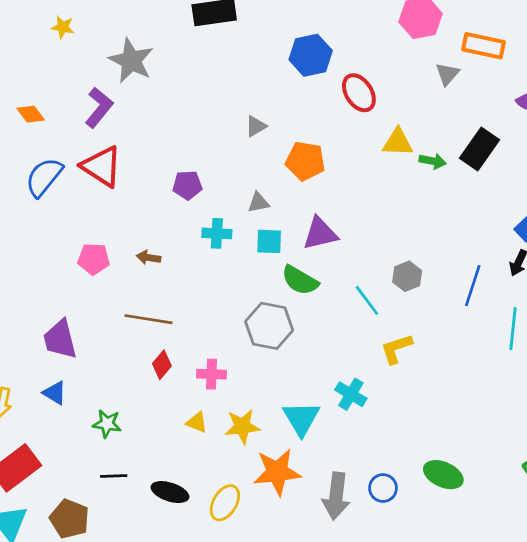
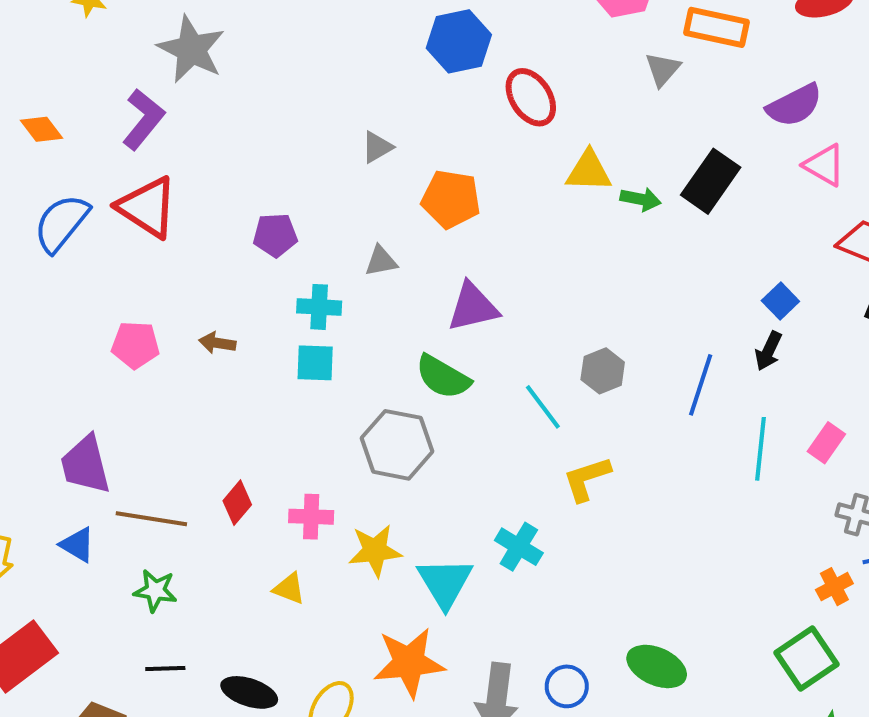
cyan square: (269, 241) -> (315, 363), moved
brown line: (149, 319) -> (151, 519), moved
yellow star: (242, 426) -> (375, 551), moved

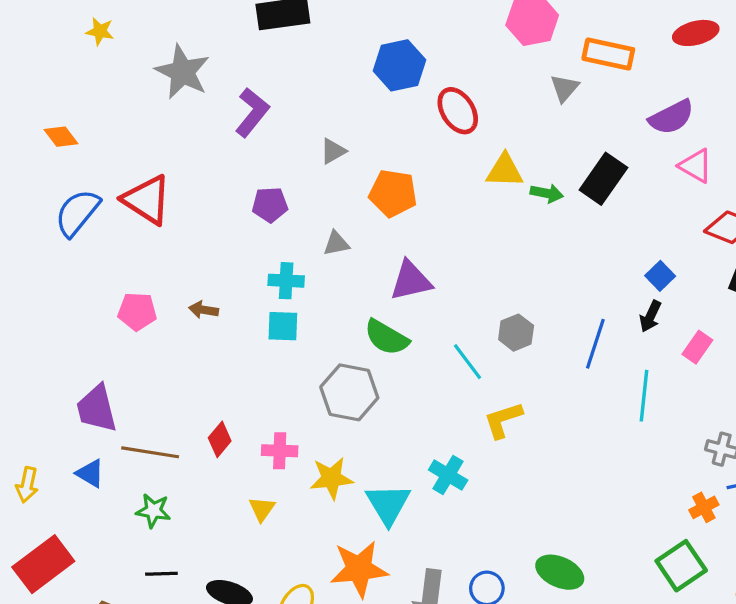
purple L-shape: (143, 119) -> (252, 112), moved
purple pentagon: (275, 235) -> (270, 205), moved
pink rectangle: (826, 443) -> (697, 347), moved
yellow triangle: (289, 589) -> (262, 509), turned 44

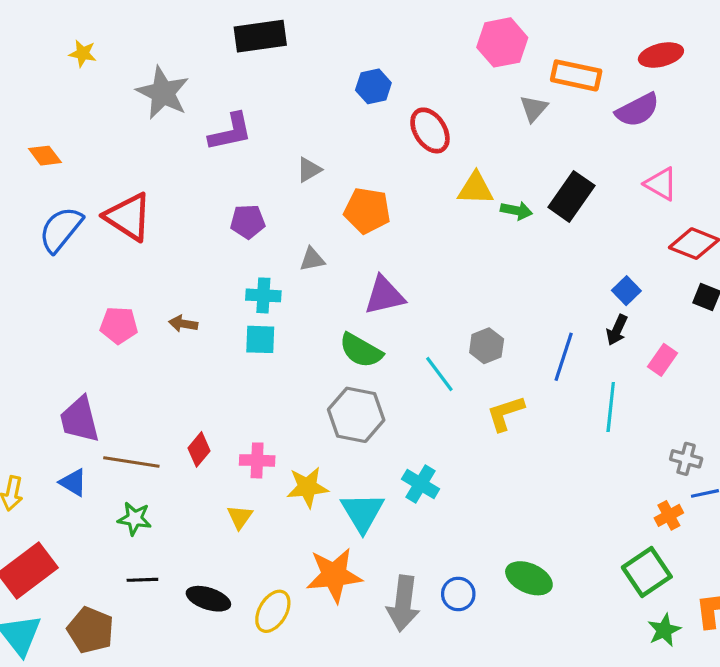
blue hexagon: (399, 65) -> (373, 86), size x0.7
purple L-shape: (252, 112) -> (230, 132), turned 39
purple semicircle: (671, 117) -> (637, 110), moved
gray hexagon: (349, 392) -> (356, 415), moved
yellow L-shape: (503, 420) -> (505, 413), moved

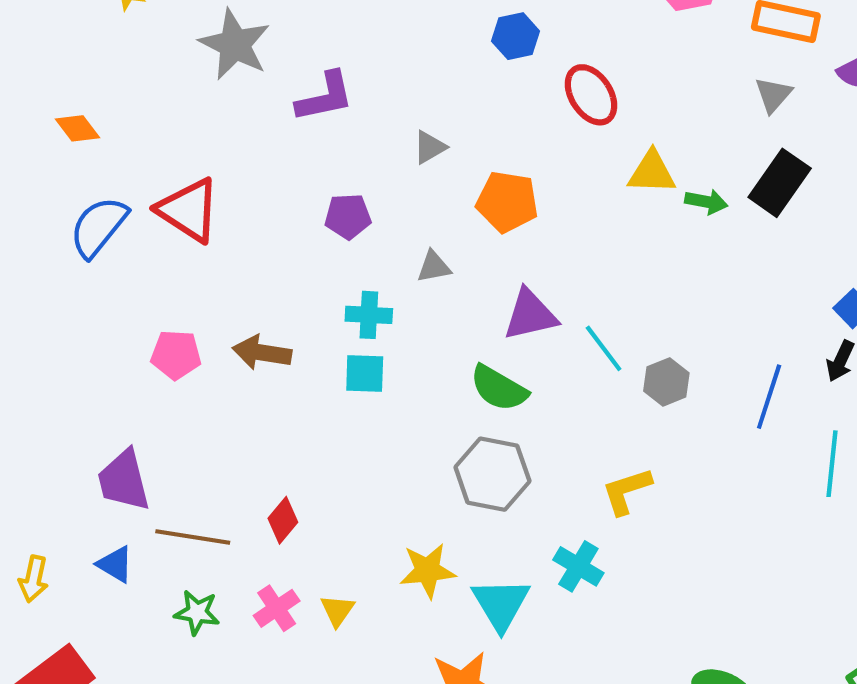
gray triangle: (534, 108) -> (773, 95), moved
brown arrow: (183, 324) -> (262, 353), size x1.5
cyan line: (439, 374) -> (604, 348), moved
yellow L-shape: (505, 413) -> (627, 491), moved
pink cross: (257, 460) -> (277, 608), moved, turned -36

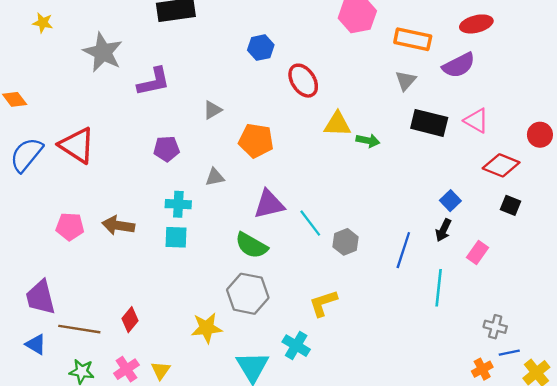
black rectangle: (780, 183) -> (429, 123), moved, turned 69
yellow star: (428, 571) -> (207, 328), moved

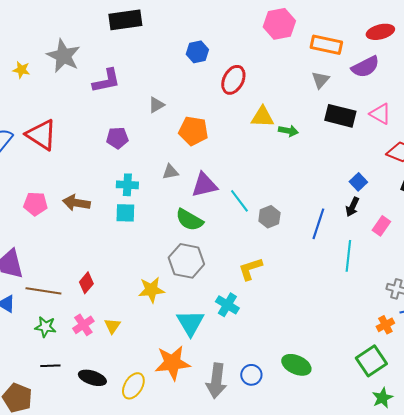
yellow star: (43, 23) -> (21, 70), moved
red ellipse: (303, 81) -> (233, 80), turned 60
gray triangle: (215, 177) -> (170, 172), moved

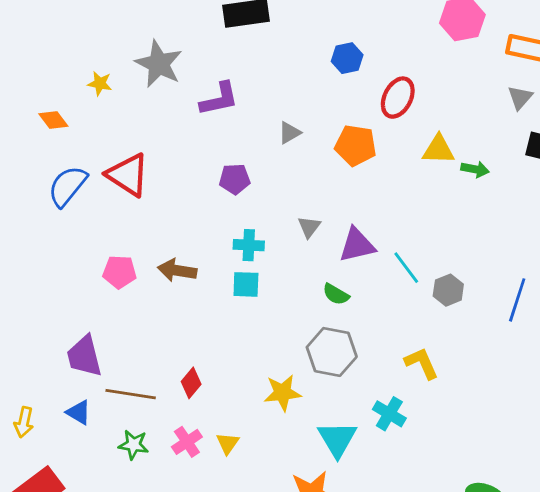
orange pentagon: (193, 131) -> (356, 145), moved
gray triangle: (170, 172) -> (309, 227), turned -42
green semicircle: (189, 220) -> (336, 294), size x0.7
yellow L-shape: (250, 269) -> (422, 363), turned 84

